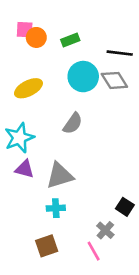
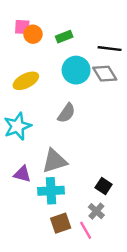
purple triangle: (25, 169) -> (22, 174), moved
black square: (125, 207) -> (104, 186), moved
cyan cross: (56, 208) -> (51, 191), size x1.5
brown square: (47, 246) -> (61, 223), moved

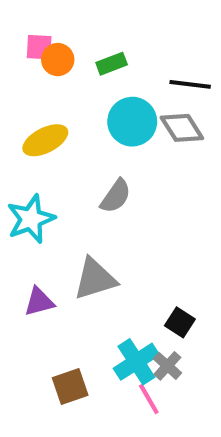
purple triangle: (22, 174) -> (39, 302), turned -30
cyan cross: (51, 191) -> (136, 362), moved, turned -30
brown square: (61, 223) -> (70, 387), moved

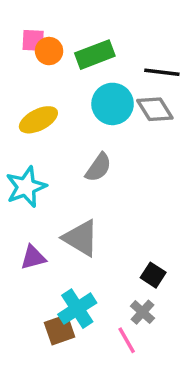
green rectangle: (112, 64) -> (95, 55), size x1.5
gray triangle: (95, 279) -> (81, 238), turned 48
cyan cross: (136, 362) -> (77, 309), moved

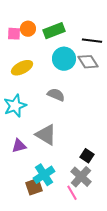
pink square: (33, 40) -> (14, 34), moved
gray semicircle: (98, 167) -> (56, 95), turned -102
gray cross: (143, 312) -> (81, 177), size x1.5

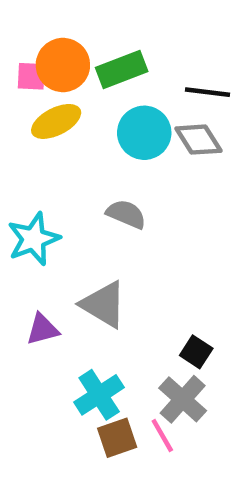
orange circle: (28, 29) -> (63, 65), size x1.5
yellow ellipse: (22, 68) -> (56, 121), moved
brown square: (34, 187) -> (117, 438), moved

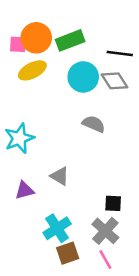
gray semicircle: (126, 214) -> (94, 124), moved
gray triangle: (104, 304) -> (60, 176), size x0.7
black square: (196, 352) -> (113, 203), turned -30
pink line: (162, 435) -> (105, 260), moved

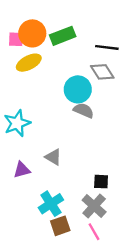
cyan circle: (83, 77) -> (78, 89), moved

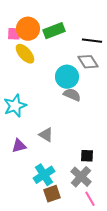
yellow ellipse: (29, 63) -> (25, 54), turned 75
pink line: (94, 232) -> (90, 199), moved

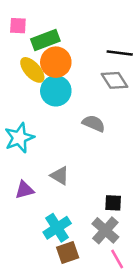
orange circle: (28, 29) -> (56, 62), moved
green rectangle: (54, 31) -> (45, 40), moved
pink square: (14, 34) -> (18, 26), moved
cyan circle: (67, 77) -> (56, 91), moved

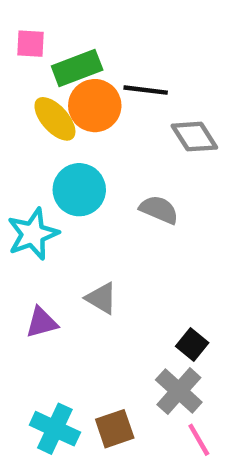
black line: (120, 53) -> (146, 90), moved
cyan circle: (56, 91) -> (79, 190), moved
black square: (113, 203) -> (192, 345), turned 36
cyan cross: (57, 228) -> (55, 429), moved, turned -32

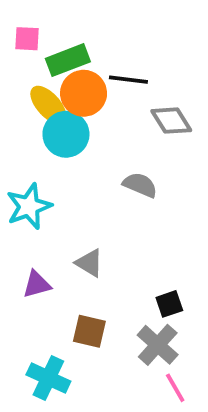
cyan circle: (79, 190) -> (66, 134), moved
black square: (192, 345) -> (169, 304), turned 32
brown square: (115, 429) -> (89, 331), moved, turned 32

